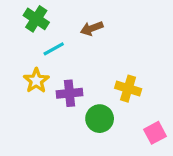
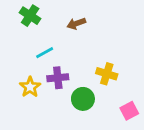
cyan line: (54, 49) -> (45, 53), moved
yellow star: (36, 81) -> (30, 87), moved

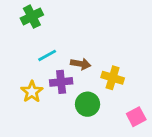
green cross: (30, 16) -> (32, 17), turned 30
brown arrow: (76, 24) -> (81, 64), moved, turned -150

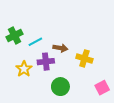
green cross: (32, 17) -> (15, 35), moved
green circle: (88, 104) -> (60, 87), moved

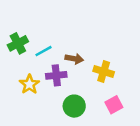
pink square: (102, 88) -> (114, 105), moved

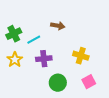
brown arrow: (74, 59) -> (58, 26), moved
yellow star: (29, 84) -> (15, 60), moved

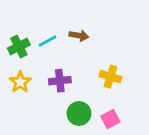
cyan line: (34, 40) -> (48, 41), moved
pink square: (89, 82) -> (110, 119), moved

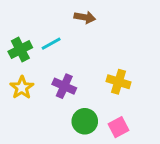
brown arrow: (79, 36) -> (85, 17), moved
purple cross: (60, 81) -> (64, 86), turned 30

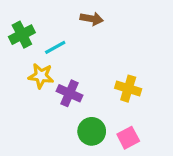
green cross: (20, 49) -> (22, 35), moved
yellow star: (22, 88) -> (41, 76), moved, turned -30

